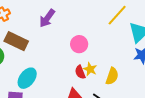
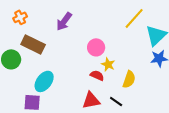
yellow star: (90, 69) -> (108, 64), moved
red semicircle: (80, 72) -> (97, 75), turned 136

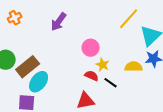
brown rectangle: (33, 44) -> (28, 67), moved, turned -65
yellow semicircle: (129, 79) -> (134, 67), moved, turned -108
black line: (116, 101) -> (111, 83), moved

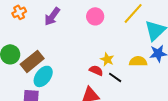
purple arrow: (59, 22) -> (52, 16), moved
pink circle: (91, 48) -> (95, 16), moved

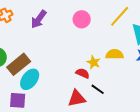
yellow semicircle: (138, 61) -> (115, 54), moved
black line: (115, 77) -> (98, 89), moved

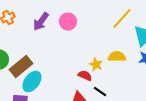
pink circle: (82, 19) -> (68, 22), moved

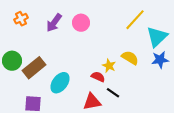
yellow semicircle: (117, 57) -> (130, 58), turned 30
cyan ellipse: (32, 82) -> (60, 83), moved

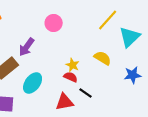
purple arrow: (54, 23) -> (27, 47), moved
blue star: (160, 60) -> (133, 75), moved
yellow star: (109, 66) -> (73, 65), moved

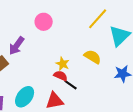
cyan ellipse: (33, 83) -> (25, 97), moved
black line: (86, 93) -> (71, 85), moved

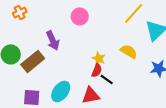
purple arrow: (17, 46) -> (53, 40), turned -60
red semicircle: (61, 76) -> (97, 70), turned 88

